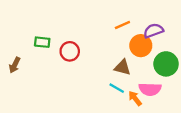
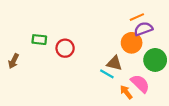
orange line: (122, 25) -> (137, 17), moved
cyan line: (117, 88) -> (107, 74), moved
pink semicircle: (150, 89) -> (140, 84), turned -138

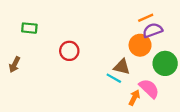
green rectangle: (39, 40) -> (29, 28), moved
orange arrow: (126, 92) -> (134, 98), turned 64

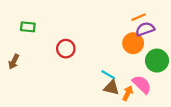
brown triangle: (122, 67) -> (111, 88), moved

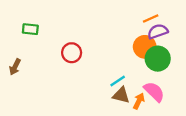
green circle: (157, 61) -> (158, 59), moved
cyan line: (108, 75) -> (118, 81), turned -64

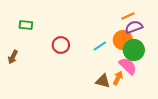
cyan line: (118, 81) -> (100, 46), moved
pink semicircle: (154, 92) -> (128, 66), moved
orange arrow: (139, 101) -> (118, 78), moved

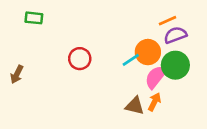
green rectangle: (26, 25) -> (34, 18), moved
orange circle: (123, 40) -> (148, 52), moved
pink semicircle: (128, 66) -> (156, 77), moved, turned -96

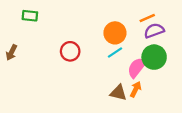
orange circle: (148, 52) -> (115, 33), moved
brown arrow: (17, 74) -> (11, 52), moved

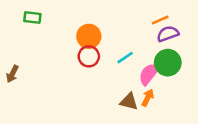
orange circle: (115, 33) -> (89, 36), moved
red circle: (70, 51) -> (89, 56), moved
brown arrow: (11, 52) -> (12, 74), moved

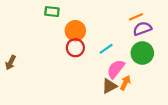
green rectangle: (32, 18) -> (52, 12), moved
pink semicircle: (149, 74) -> (116, 69), moved
brown triangle: (129, 101) -> (109, 86), turned -42

